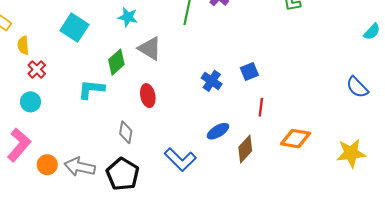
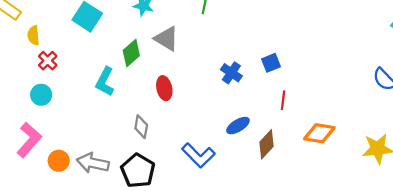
cyan L-shape: (91, 89) -> (105, 82), turned -68

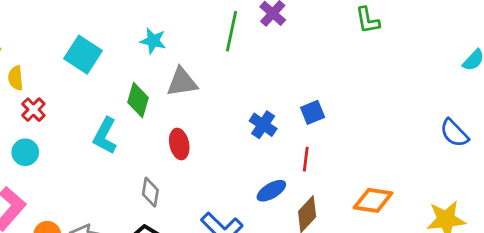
gray triangle: (166, 39) -> (182, 82), turned -40
green diamond: (131, 53) -> (138, 100), turned -32
red line: (283, 100) -> (306, 159), moved

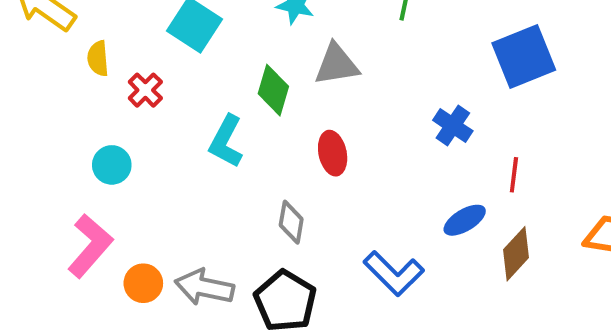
red cross: (33, 110) -> (145, 90), moved
blue square: (313, 112) -> (524, 57), moved, size x1.8

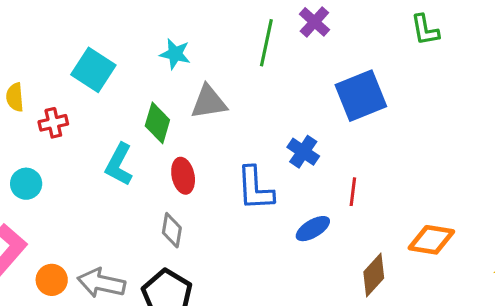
red cross: (145, 90) -> (53, 123), turned 32
red ellipse: (333, 153) -> (183, 176), moved
brown diamond: (516, 254) -> (374, 275), moved
blue L-shape: (394, 273) -> (255, 189), moved, turned 42

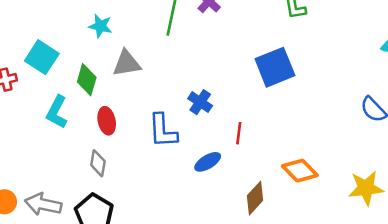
cyan square: (93, 70) -> (42, 57), moved
blue square: (361, 96) -> (275, 67), moved
orange diamond: (431, 240) -> (300, 171), turned 36

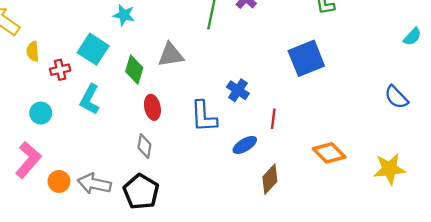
cyan star: (100, 26) -> (124, 15), moved
cyan L-shape: (57, 112) -> (90, 99), moved
brown diamond: (255, 198) -> (270, 179), moved

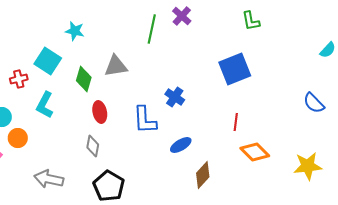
red line: (273, 119) -> (236, 122), moved
orange circle: (59, 181) -> (18, 138), moved
black pentagon: (141, 192) -> (109, 186), moved

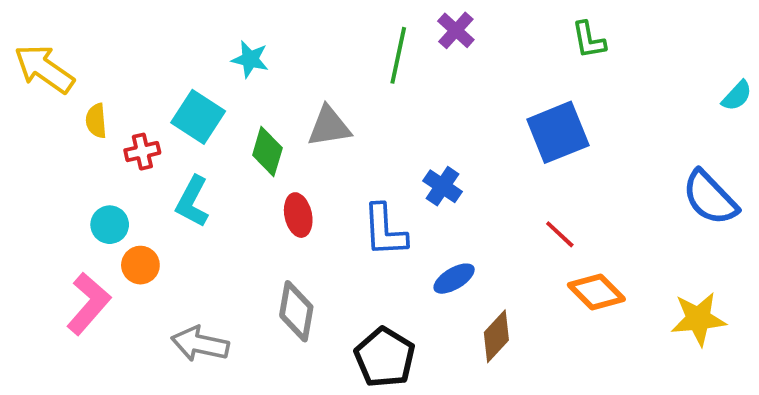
blue semicircle: (314, 103) -> (710, 198), size x1.4
red line: (236, 122) -> (560, 234), turned -54
gray diamond: (93, 146) -> (296, 311), moved, size x1.4
black pentagon: (109, 186) -> (385, 357), moved

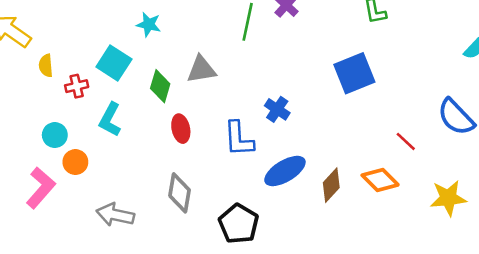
red line: (560, 234) -> (406, 141), moved
blue ellipse: (454, 279) -> (285, 171), size x1.5
brown diamond: (496, 336) -> (331, 185), moved

